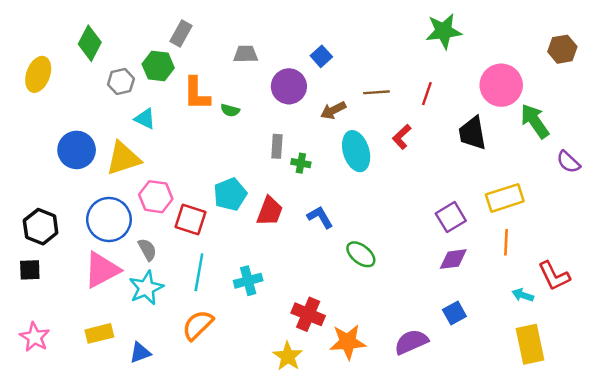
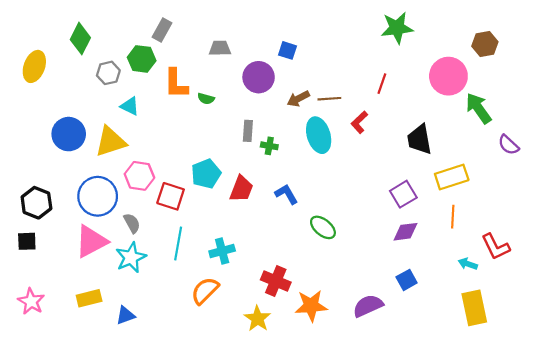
brown hexagon: (562, 49) -> (485, 44), moved
blue square: (321, 56) -> (288, 50), turned -30
brown line: (376, 92) -> (329, 99), moved
black trapezoid: (472, 133) -> (419, 139), moved
orange semicircle: (198, 325) -> (205, 291), moved

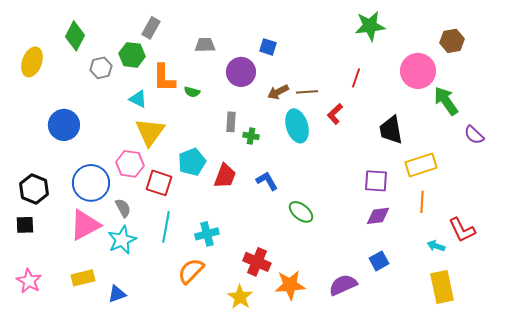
cyan triangle: (130, 106) -> (138, 99), moved
yellow triangle: (110, 142) -> (150, 132), moved, turned -36
purple square: (403, 194) -> (376, 181), turned 35

